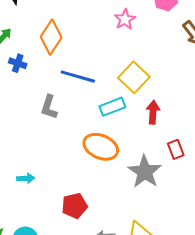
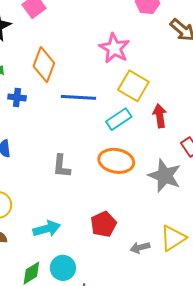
pink star: (125, 19) -> (114, 48), moved, size x1.4
gray L-shape: (49, 107) -> (61, 166), moved
cyan arrow: (26, 178) -> (47, 229), moved, size x1.5

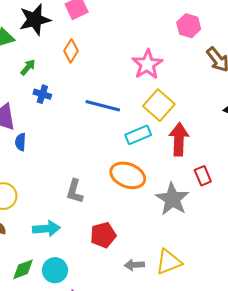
orange diamond: (44, 65) -> (71, 51), moved, size x0.7
red arrow: (160, 116) -> (179, 139), size x1.4
gray L-shape: (61, 166) -> (75, 191), moved

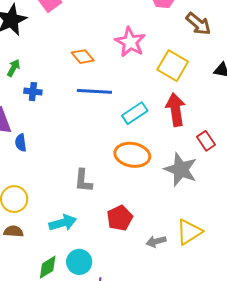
orange diamond: (71, 51) -> (83, 57), moved, turned -60
yellow square: (159, 105) -> (173, 66), moved

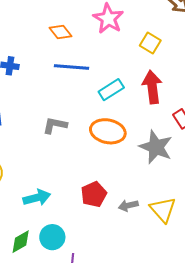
yellow square: (173, 66) -> (150, 43), size x0.7
gray L-shape: (83, 181) -> (55, 125), moved, turned 95
yellow triangle: (189, 232) -> (163, 210), turned -40
gray arrow: (156, 241) -> (128, 205), moved

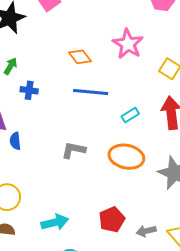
cyan rectangle: (111, 90) -> (130, 115), size x0.7

